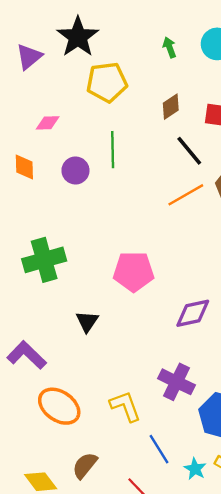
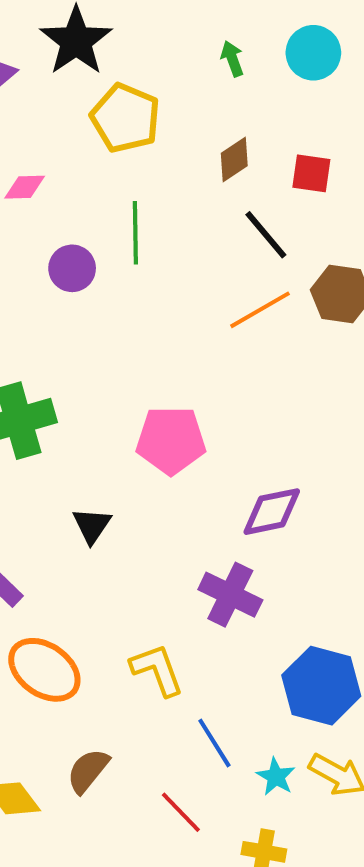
yellow pentagon: (107, 82) -> (125, 118), turned 30
purple cross: (176, 382) -> (230, 595), moved

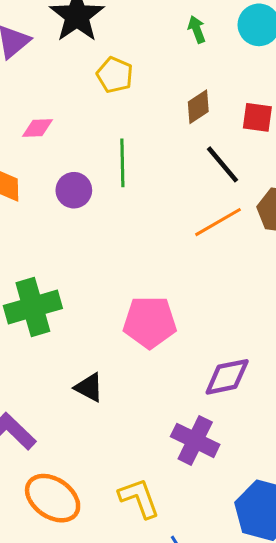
yellow pentagon: (125, 118) -> (115, 75), size x0.7
black triangle: (92, 525) -> (89, 387), turned -36

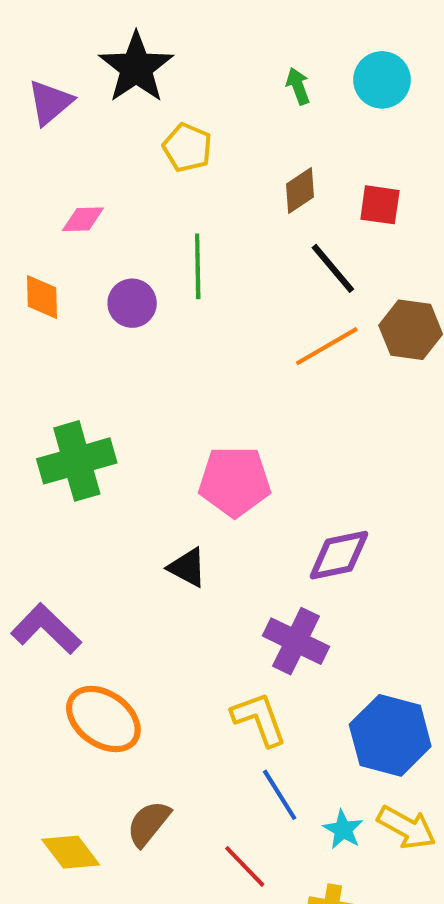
black triangle: (89, 387) -> (187, 567), moved
yellow L-shape: (139, 498) -> (259, 719), moved

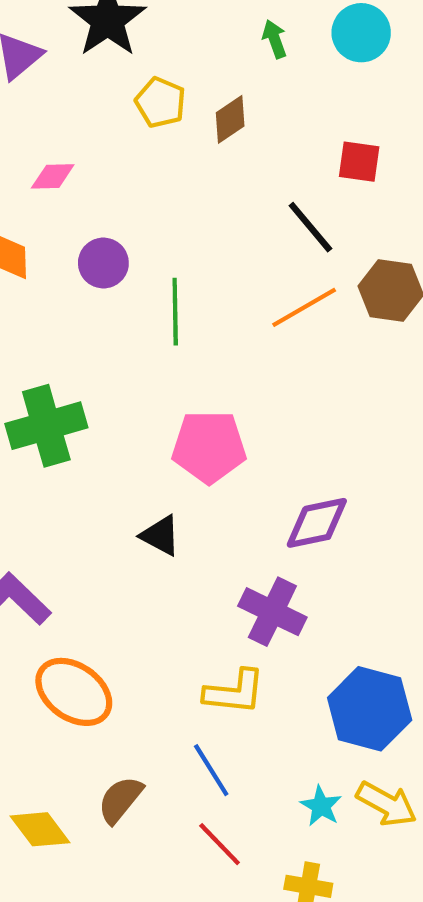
brown diamond: (300, 191) -> (230, 119), moved
green line: (198, 266) -> (175, 312), moved
yellow L-shape: (259, 719) -> (234, 692), turned 116
blue line: (280, 795) -> (211, 770), moved

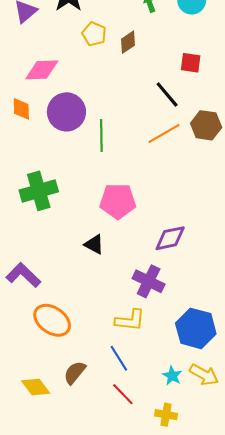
pink diamond: (53, 176) -> (42, 70), size x1.6
purple circle: (103, 263) -> (66, 112), size x1.6

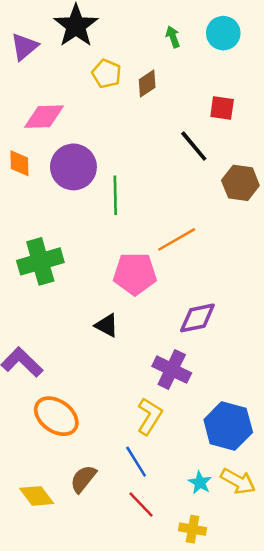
orange line: (164, 133) -> (177, 239), moved
yellow L-shape: (130, 320) -> (150, 416), turned -64

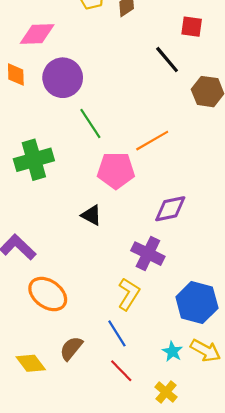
green line: (115, 195) -> (90, 124), moved, turned -32
yellow cross: (193, 529) -> (166, 392), turned 30

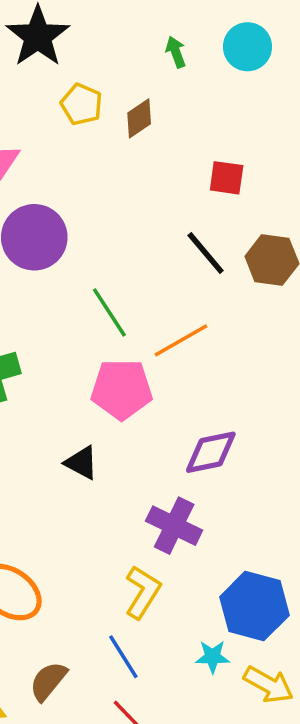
red square: (192, 27) -> (227, 178), moved
black line: (167, 60) -> (206, 253), moved
green line: (90, 124) -> (109, 312), moved
cyan star: (172, 352) -> (213, 657), moved, turned -30

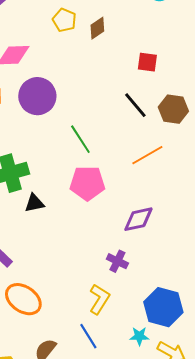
orange line: (181, 340) -> (147, 155), moved
black triangle: (81, 463) -> (34, 203), moved, turned -40
purple cross: (174, 526) -> (117, 261), size x0.7

